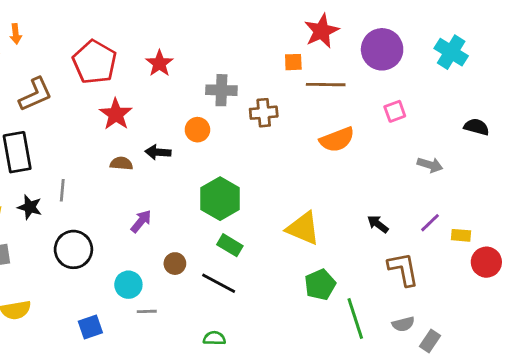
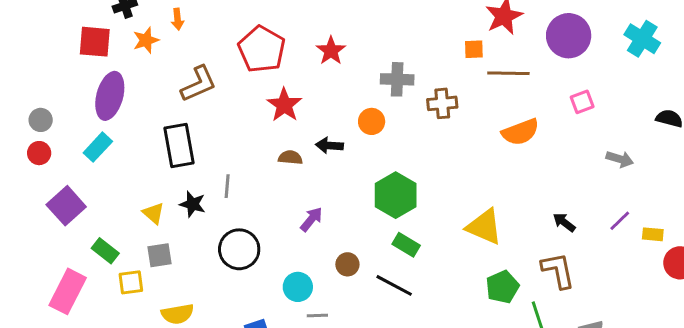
brown L-shape: (403, 269) -> (558, 270), moved

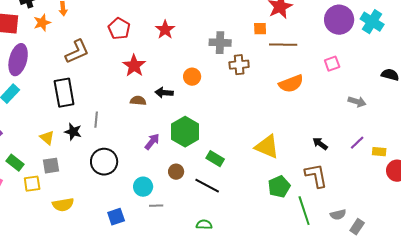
purple circle: (569, 36) -> (339, 20), moved
red pentagon: (262, 49) -> (119, 29), size x0.7
gray cross: (397, 79) -> (220, 43), moved
green hexagon: (396, 195) -> (185, 132), moved

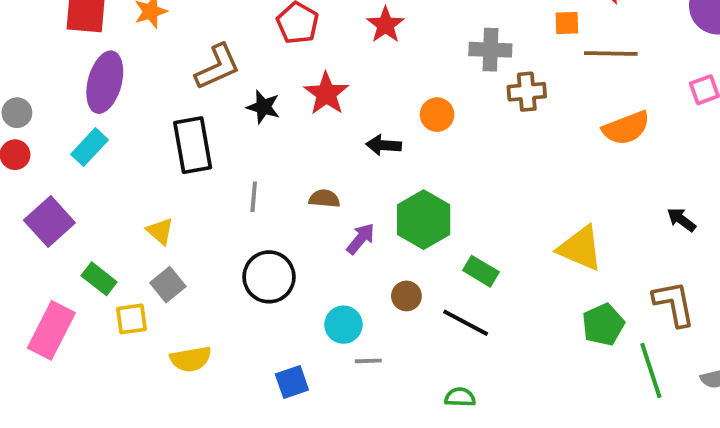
brown semicircle: (138, 101) -> (324, 199), moved
black star: (73, 132) -> (263, 107), moved
black arrow: (320, 144) -> (681, 220), moved
gray square: (51, 166) -> (168, 285), turned -30

